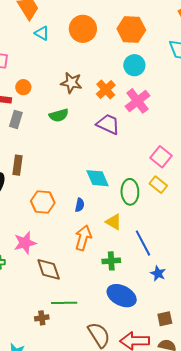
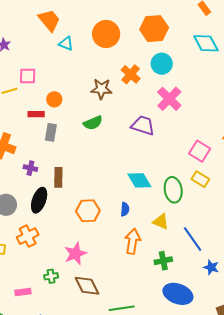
orange cross: (106, 90) -> (131, 74), moved
brown diamond: (49, 269) -> (87, 286), moved

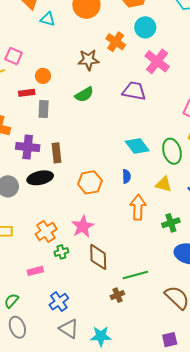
pink square: (28, 76) -> (14, 56), turned 30
purple cross: (30, 168) -> (28, 147), size x1.6
black ellipse: (39, 200) -> (40, 178), turned 65
orange cross: (28, 236) -> (46, 232), moved
brown diamond: (87, 286) -> (98, 257), turned 32

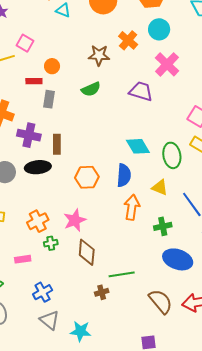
blue semicircle: (126, 176) -> (124, 175), size x1.6

